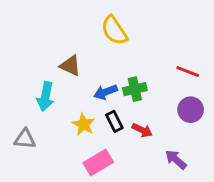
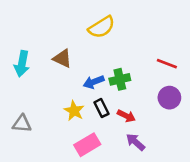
yellow semicircle: (114, 30) -> (102, 27), turned -88
cyan arrow: (45, 96) -> (22, 64), moved
purple arrow: (176, 160) -> (135, 142), moved

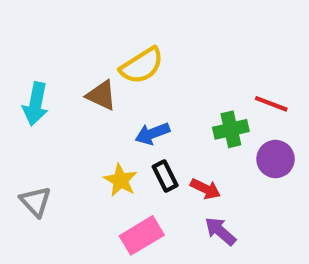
yellow semicircle: (102, 27) -> (142, 66), moved
green cross: (120, 79) -> (231, 129), moved
gray triangle: (22, 124) -> (36, 201), turned 42

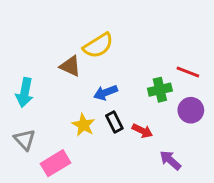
cyan arrow: (36, 104) -> (25, 93), moved
purple arrow: (220, 231) -> (170, 160), moved
pink rectangle: (142, 235) -> (56, 163), moved

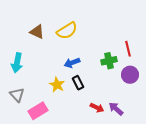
brown triangle: (70, 66) -> (37, 32), moved
red line: (188, 72) -> (128, 49), turned 56
red arrow: (142, 131) -> (97, 108), moved

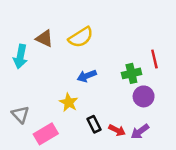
cyan arrow: (17, 63) -> (20, 57), moved
purple circle: (130, 75) -> (144, 96), moved
black rectangle: (78, 83) -> (94, 124), moved
purple arrow: (116, 109) -> (140, 131), turned -77

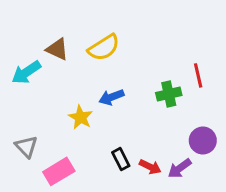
cyan arrow: (20, 57) -> (26, 72), turned 45
purple circle: (144, 96) -> (203, 140), moved
yellow star: (69, 102) -> (80, 117), moved

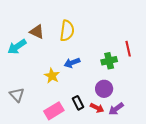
yellow semicircle: (104, 48) -> (67, 31), turned -50
purple circle: (203, 140) -> (104, 89), moved
pink rectangle: (59, 171) -> (54, 111), moved

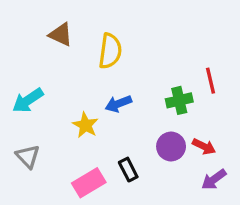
brown triangle: (37, 32) -> (61, 35), moved
cyan arrow: (17, 47) -> (28, 100), moved
red arrow: (97, 108) -> (204, 147), moved
purple arrow: (116, 109) -> (214, 179), moved

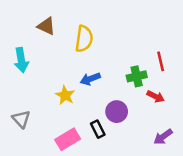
cyan arrow: (28, 100) -> (21, 60), moved, turned -65
purple circle: (171, 147) -> (117, 112), moved
red arrow: (204, 147) -> (156, 96), moved

